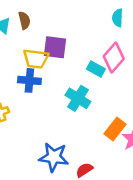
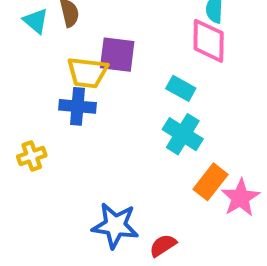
pink diamond: (114, 57) -> (209, 41), moved, turned -40
cyan cross: (78, 98) -> (183, 134), moved

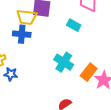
cyan cross: (183, 134) -> (64, 62), moved
blue star: (115, 226) -> (11, 74), moved, size x0.6

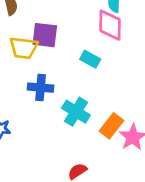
blue cross: (22, 34) -> (41, 88), moved

